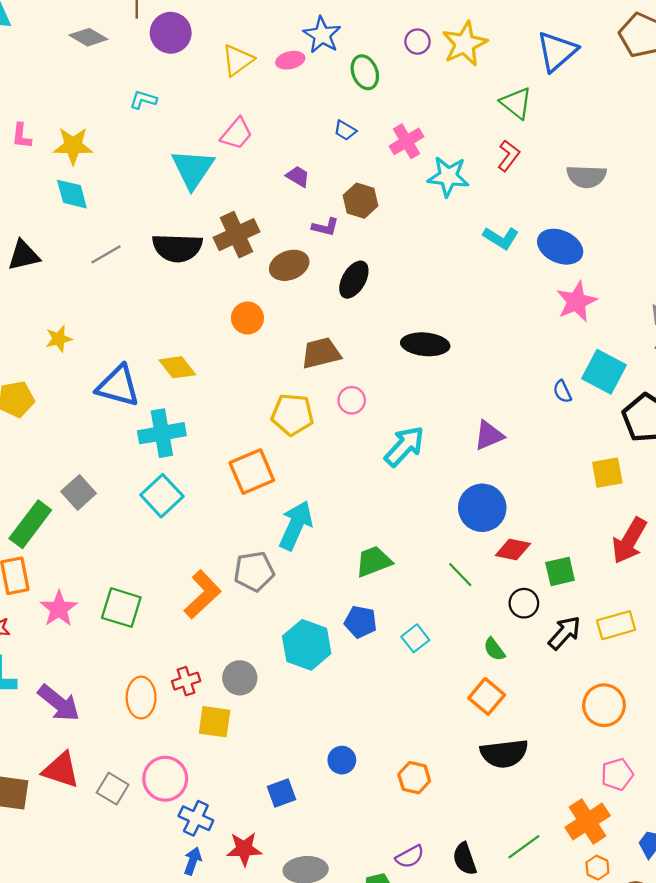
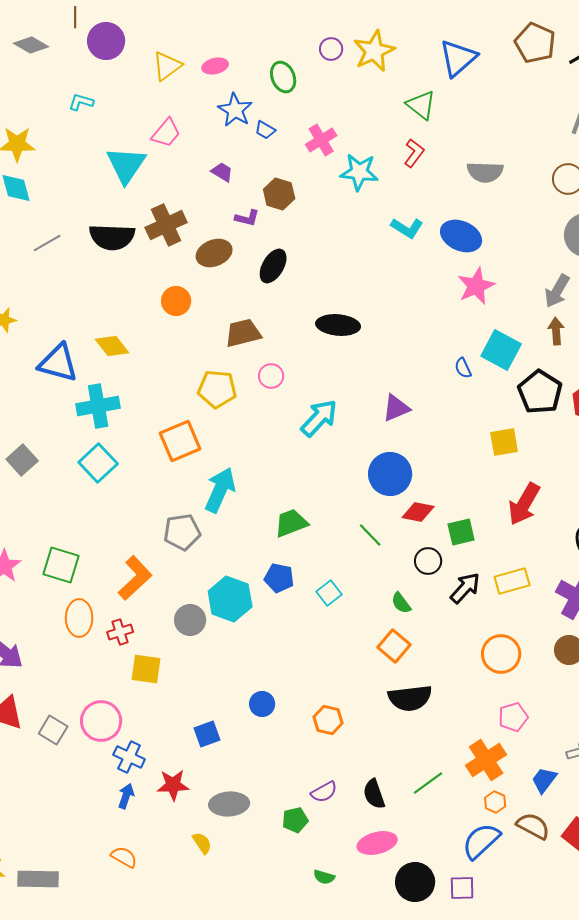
blue star: (322, 35) -> (235, 110), moved
orange L-shape: (202, 594) -> (135, 578), moved
gray circle: (240, 678) -> (190, 620), moved
orange ellipse: (141, 698) -> (79, 618), moved

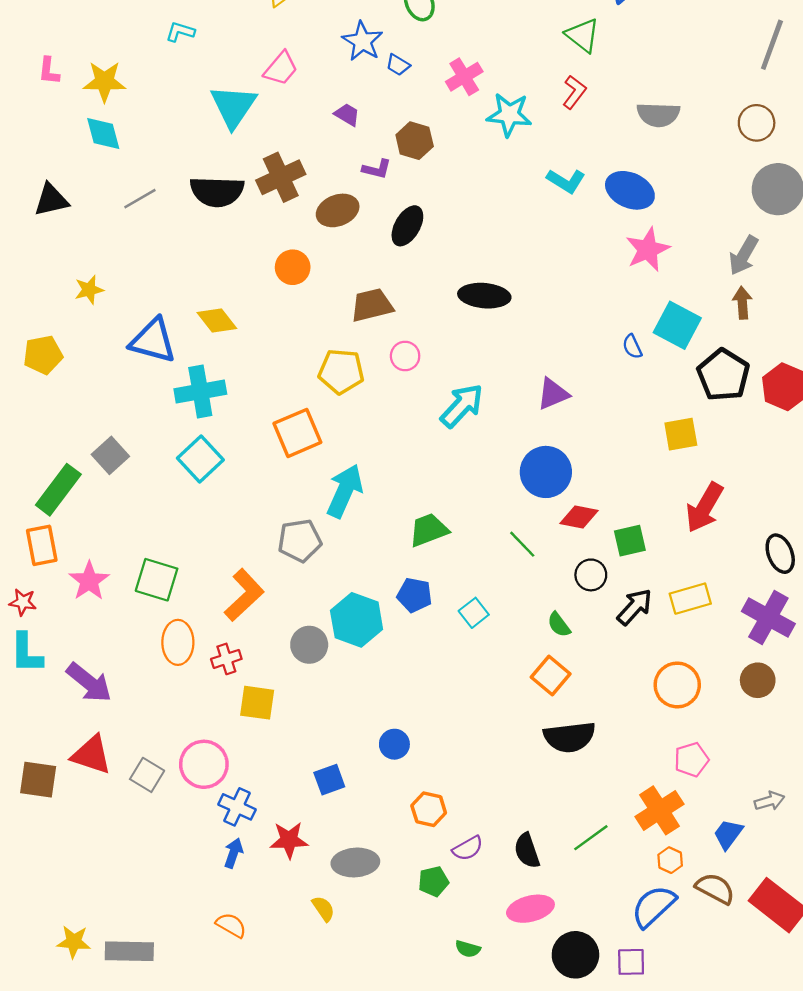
orange hexagon: (328, 720) -> (429, 809), moved

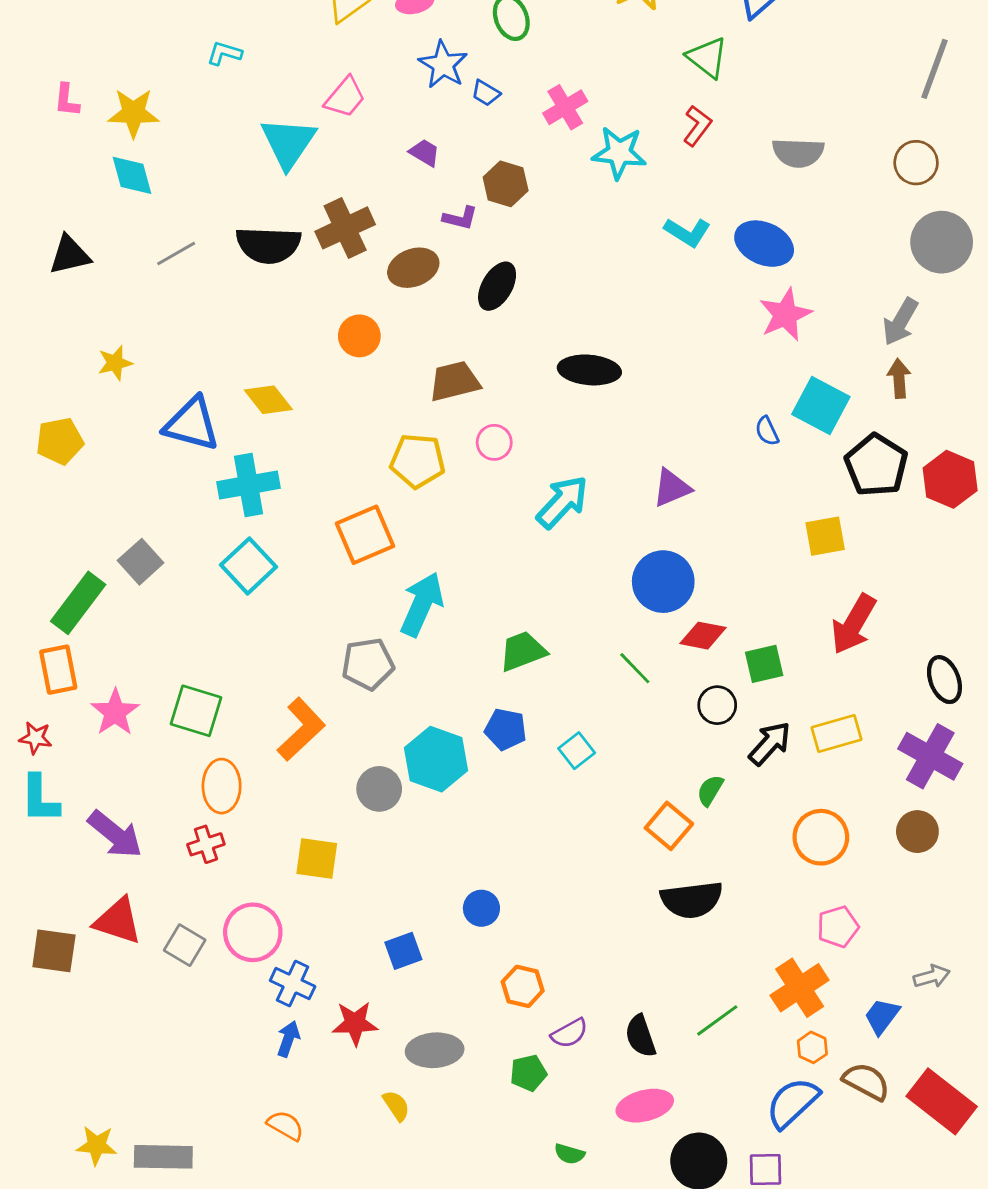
green semicircle: (559, 625) -> (710, 790), moved, turned 68
red cross: (226, 659) -> (206, 844), moved

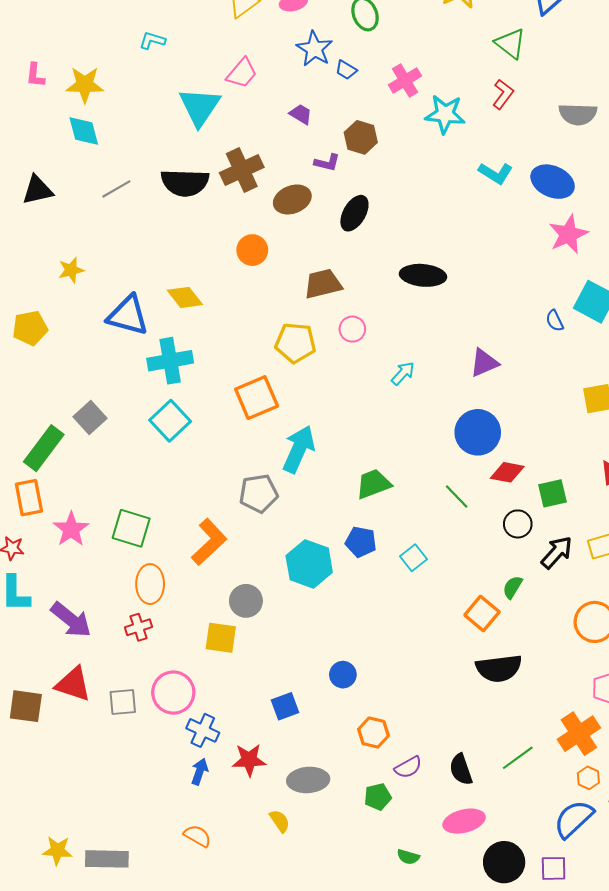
cyan arrow: (562, 502) -> (403, 373), size x0.6
gray circle: (379, 789) -> (246, 601), moved
gray square: (185, 945) -> (123, 702), turned -36

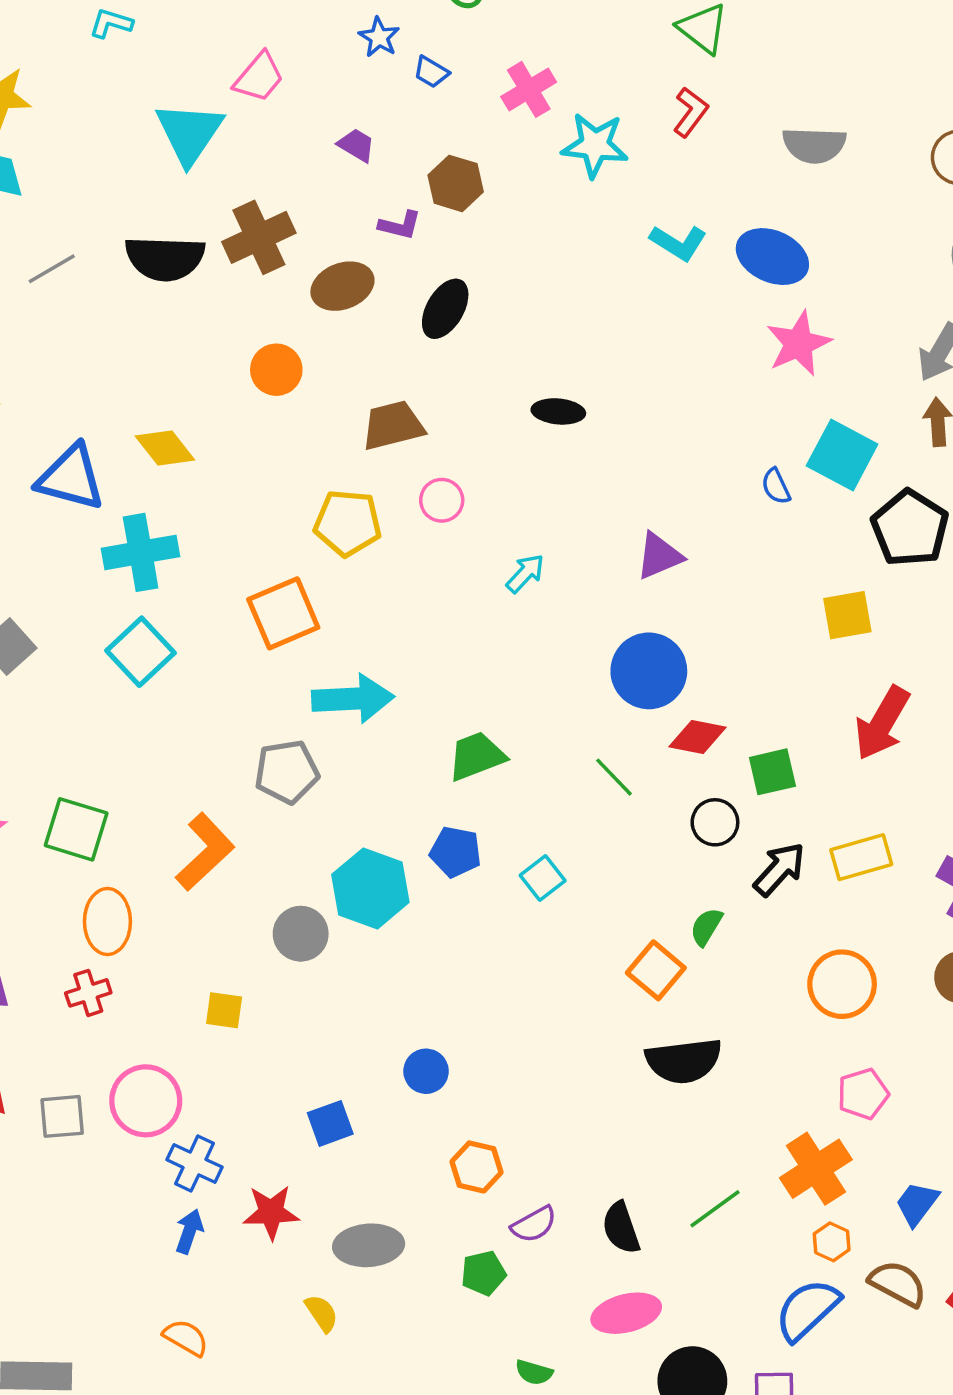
blue star: (314, 49) -> (379, 37), size x0.7
black ellipse: (423, 275) -> (558, 411), size x0.7
cyan arrow: (299, 449) -> (353, 699), turned 63
gray circle: (246, 601) -> (301, 934), moved
yellow square: (221, 638) -> (224, 1010), size x0.7

